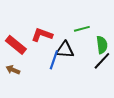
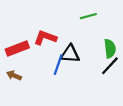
green line: (82, 29) -> (88, 16), moved
red rectangle: (16, 45) -> (17, 48), turned -60

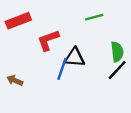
red L-shape: (45, 38) -> (48, 40), turned -40
red rectangle: (17, 48) -> (18, 21), moved

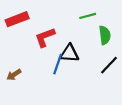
green semicircle: (117, 52) -> (105, 35), moved
brown arrow: (15, 80) -> (14, 75), turned -56

